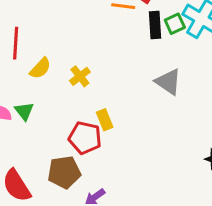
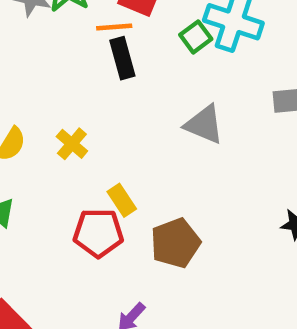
black rectangle: (155, 25) -> (122, 58), moved
brown pentagon: (64, 172) -> (175, 243), moved

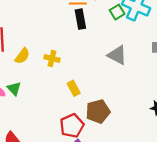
yellow cross: (72, 144) -> (52, 59), turned -32
red pentagon: (98, 233) -> (72, 126), moved, turned -30

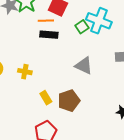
black rectangle: (80, 19) -> (49, 35), turned -72
brown pentagon: (98, 111) -> (69, 101), moved

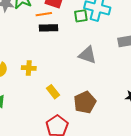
green square: (82, 27) -> (81, 16), turned 32
brown pentagon: (69, 101) -> (85, 102), moved

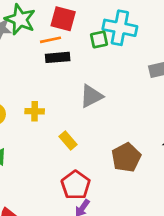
gray triangle: (87, 55) -> (91, 96), moved, turned -42
brown pentagon: (85, 102) -> (126, 157), moved

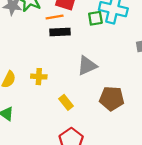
brown pentagon: (126, 157) -> (112, 98), moved, turned 30

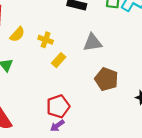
yellow rectangle: (66, 102) -> (59, 60), moved, turned 64

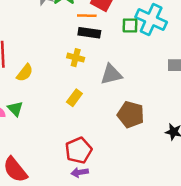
yellow cross: (46, 40) -> (76, 58), moved
purple arrow: (57, 126) -> (80, 172), turned 32

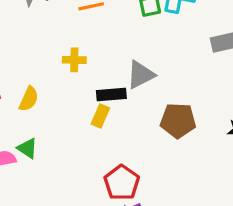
black rectangle: (89, 33) -> (111, 94), moved
yellow cross: (76, 58) -> (74, 60), moved

